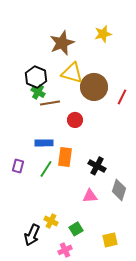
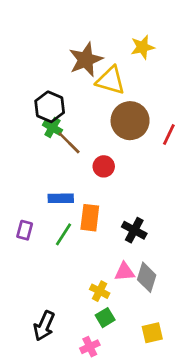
yellow triangle: (72, 73) -> (111, 80), moved
brown line: (50, 103) -> (69, 143), turned 54
gray diamond: (119, 190) -> (147, 277), moved
yellow cross: (51, 221) -> (100, 291), moved

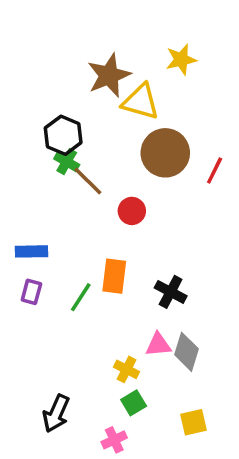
blue rectangle: (61, 198) -> (31, 251), moved

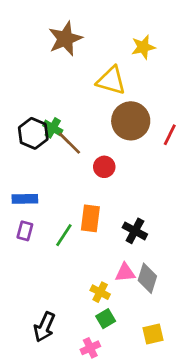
brown star: (109, 75) -> (65, 39), moved
black hexagon: (63, 135) -> (33, 133), moved

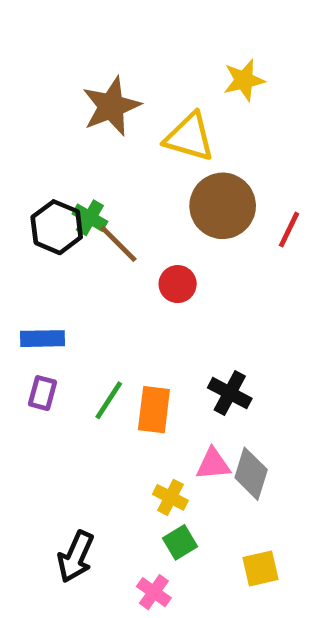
brown star: (65, 39) -> (111, 106), moved
orange rectangle: (90, 218) -> (154, 410), moved
pink cross: (90, 348) -> (154, 592), turned -30

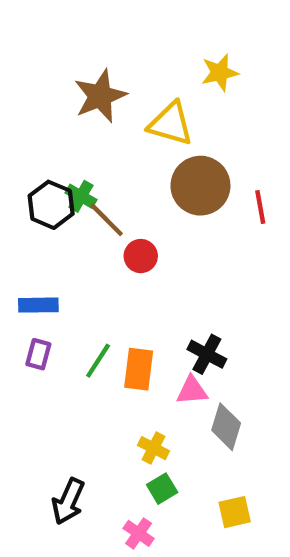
red line: (289, 230) -> (260, 207), turned -36
red circle: (178, 284) -> (141, 256), moved
pink triangle: (213, 464) -> (192, 390), moved

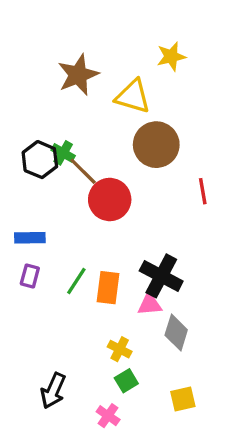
red line: (260, 207) -> (203, 191), moved
red circle: (141, 256) -> (110, 199), size x1.6
black cross: (207, 354) -> (161, 276), size x1.4

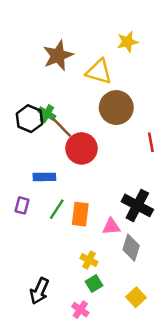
blue rectangle: (30, 238) -> (44, 177), moved
black cross: (161, 276) -> (137, 205), moved
yellow square: (183, 399) -> (136, 297), turned -30

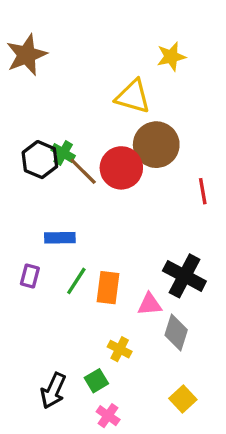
brown star: (58, 55) -> (27, 55), moved
red circle: (82, 148) -> (121, 168), moved
green square: (94, 284) -> (96, 381), moved

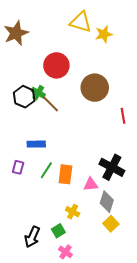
yellow triangle: (133, 96) -> (81, 22), moved
red circle: (121, 168) -> (56, 65), moved
yellow square: (183, 399) -> (111, 224), moved

